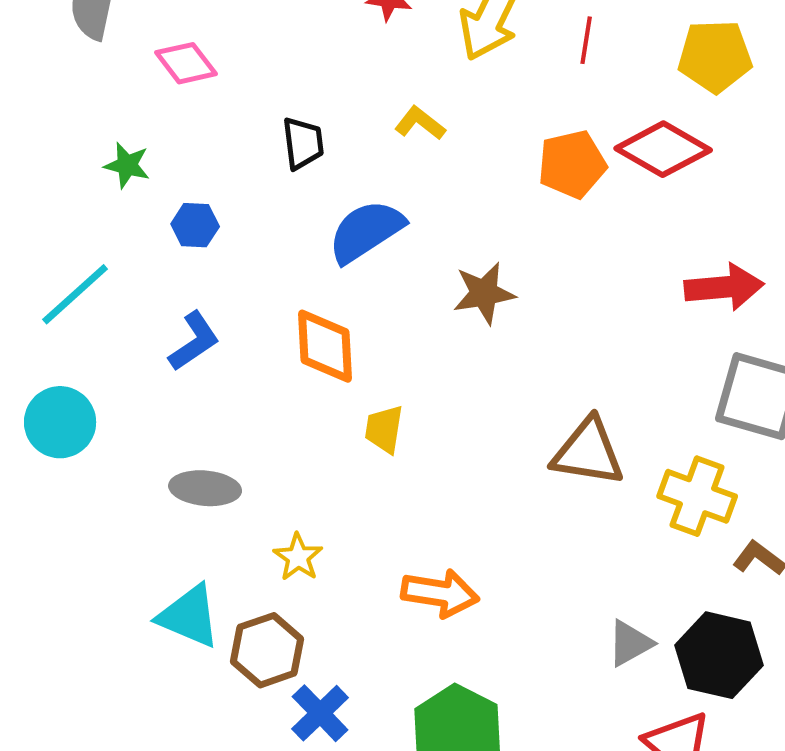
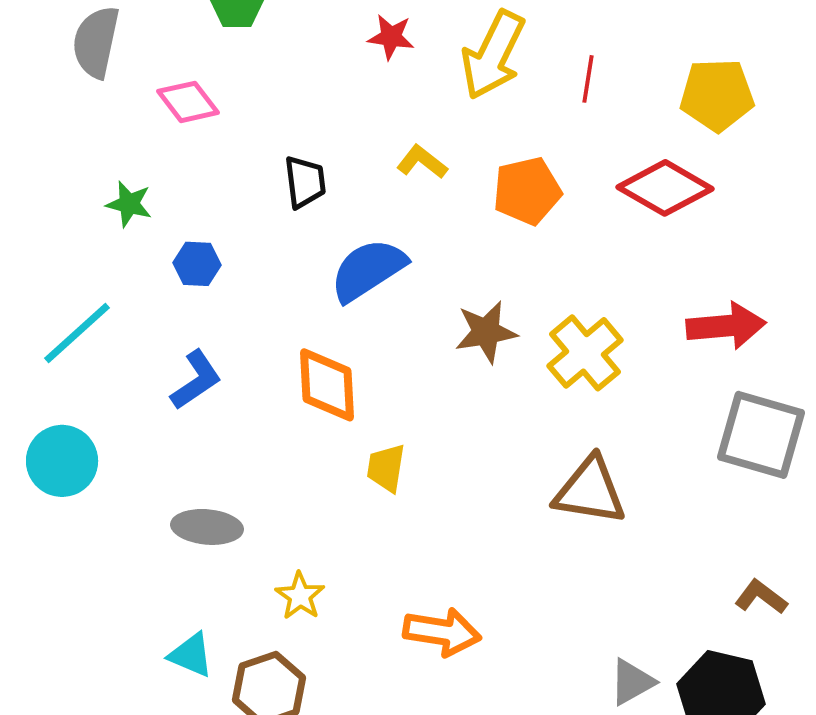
orange pentagon: (572, 164) -> (527, 191), moved
yellow cross: (697, 496) -> (585, 353), moved, turned 30
cyan triangle: (189, 616) -> (191, 655), size x0.7

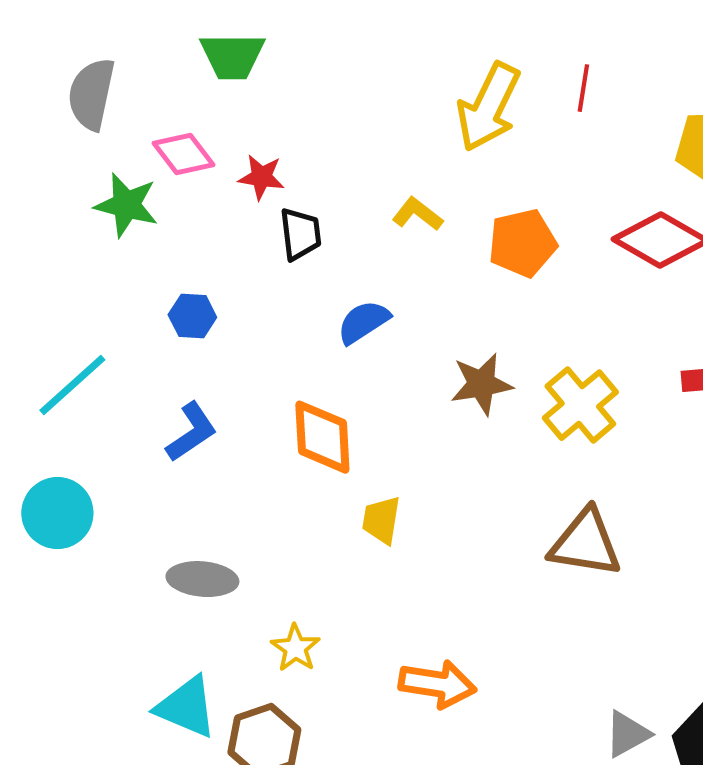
red star: (391, 37) -> (261, 177), moved
red line: (588, 79) -> (583, 88), moved
green star: (129, 204) -> (126, 205), moved, size x1.4
blue semicircle: (368, 270) -> (363, 322), size x0.7
cyan triangle: (191, 655) -> (186, 707), size x1.4

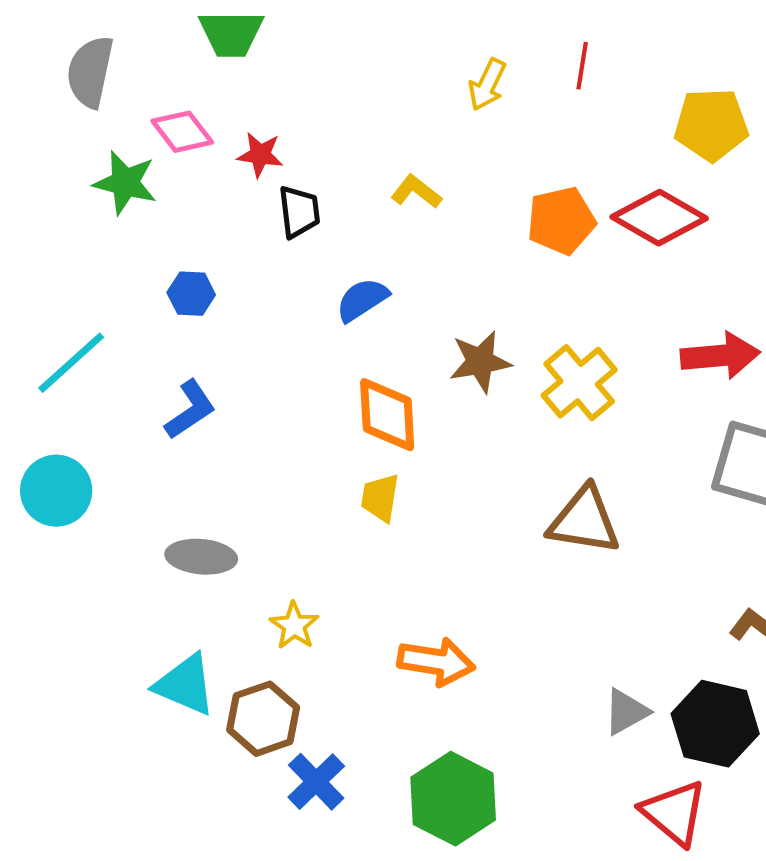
yellow arrow: (488, 107) -> (487, 85), size x0.6
orange pentagon: (522, 243) -> (561, 221), moved
orange diamond: (322, 437) -> (387, 415), moved

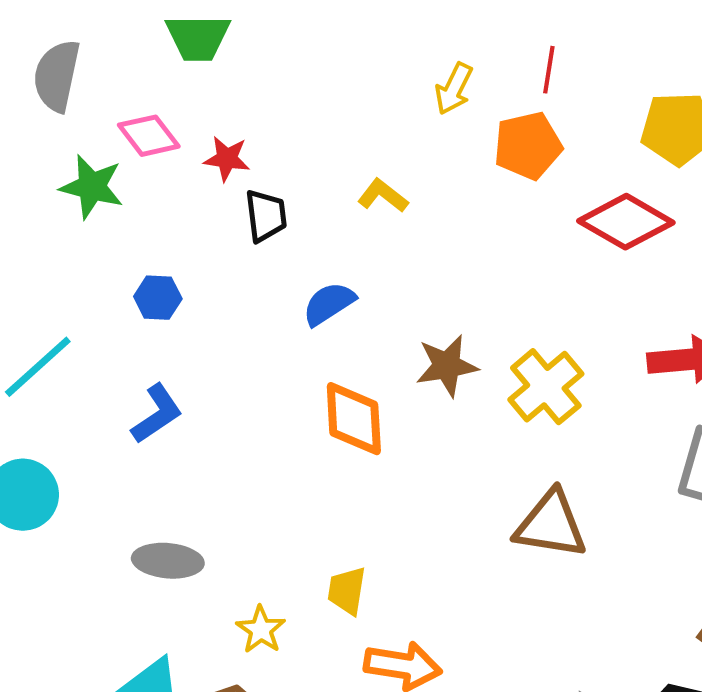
orange pentagon: (561, 221) -> (528, 146), moved
yellow trapezoid: (380, 498) -> (347, 591), moved

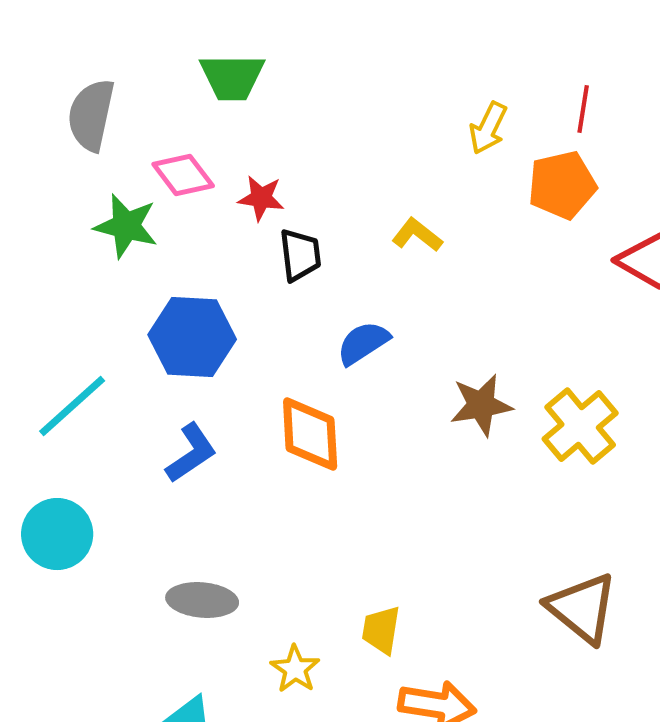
blue hexagon: (158, 298) -> (192, 337), size x1.8
orange diamond: (354, 419) -> (310, 434), moved
brown triangle: (551, 525) -> (582, 608), moved, turned 30

